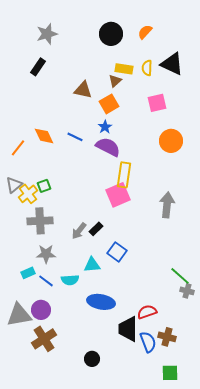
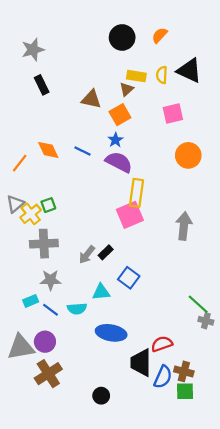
gray star: (47, 34) -> (33, 50), moved
black rectangle: (38, 67) -> (42, 85), moved, turned -60
blue semicircle: (148, 342) -> (163, 377), turned 45
green square: (170, 373) -> (185, 391), moved

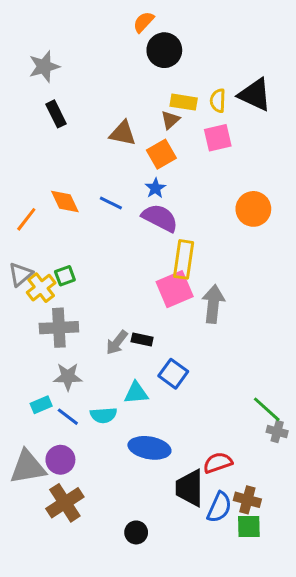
orange semicircle: (160, 35) -> (144, 22), moved
pink square: (173, 114) -> (218, 138), moved
gray arrow: (184, 226) -> (213, 304), moved
black rectangle: (106, 252) -> (142, 340), turned 56

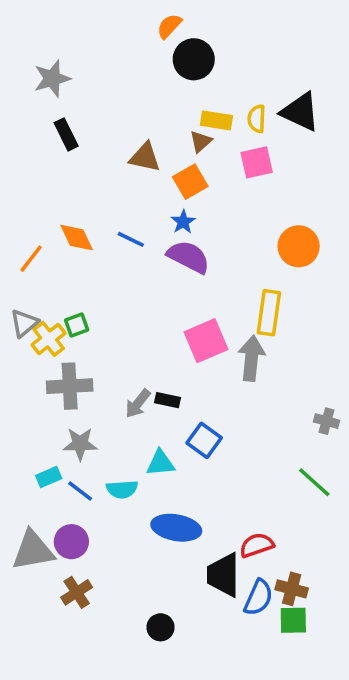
yellow rectangle: (184, 259) -> (269, 313), moved
gray cross: (277, 432) -> (327, 421), moved
brown cross: (65, 503) -> (77, 592), size x0.7

